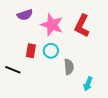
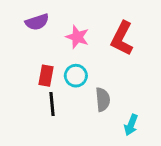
pink star: (52, 25) -> (77, 37), size x0.7
black line: (13, 70) -> (52, 104), moved, turned 63

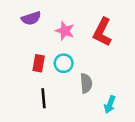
black line: (52, 104) -> (44, 98), moved

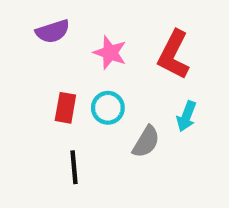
gray semicircle: (86, 83) -> (146, 142), turned 36
cyan arrow: (110, 104) -> (186, 116), moved

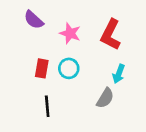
purple semicircle: (53, 31) -> (34, 20), turned 60
gray semicircle: (146, 142) -> (105, 98), moved

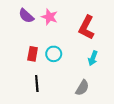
pink star: (70, 33) -> (49, 17), moved
gray semicircle: (105, 98) -> (82, 88), moved

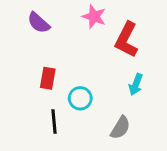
pink star: (49, 17) -> (94, 17), moved
cyan circle: (54, 54) -> (80, 98), moved

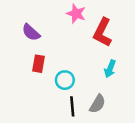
purple semicircle: (39, 23) -> (31, 32), moved
black line: (54, 121) -> (72, 106), moved

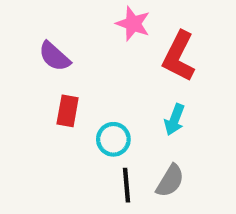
cyan arrow: (110, 69) -> (174, 120), moved

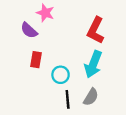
pink star: (133, 24) -> (45, 13), moved
cyan arrow: (174, 120) -> (93, 64), size x1.6

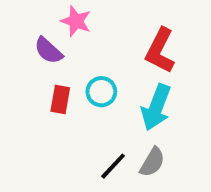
cyan circle: (61, 75) -> (101, 92), moved
black line: (68, 99) -> (113, 166), turned 48

